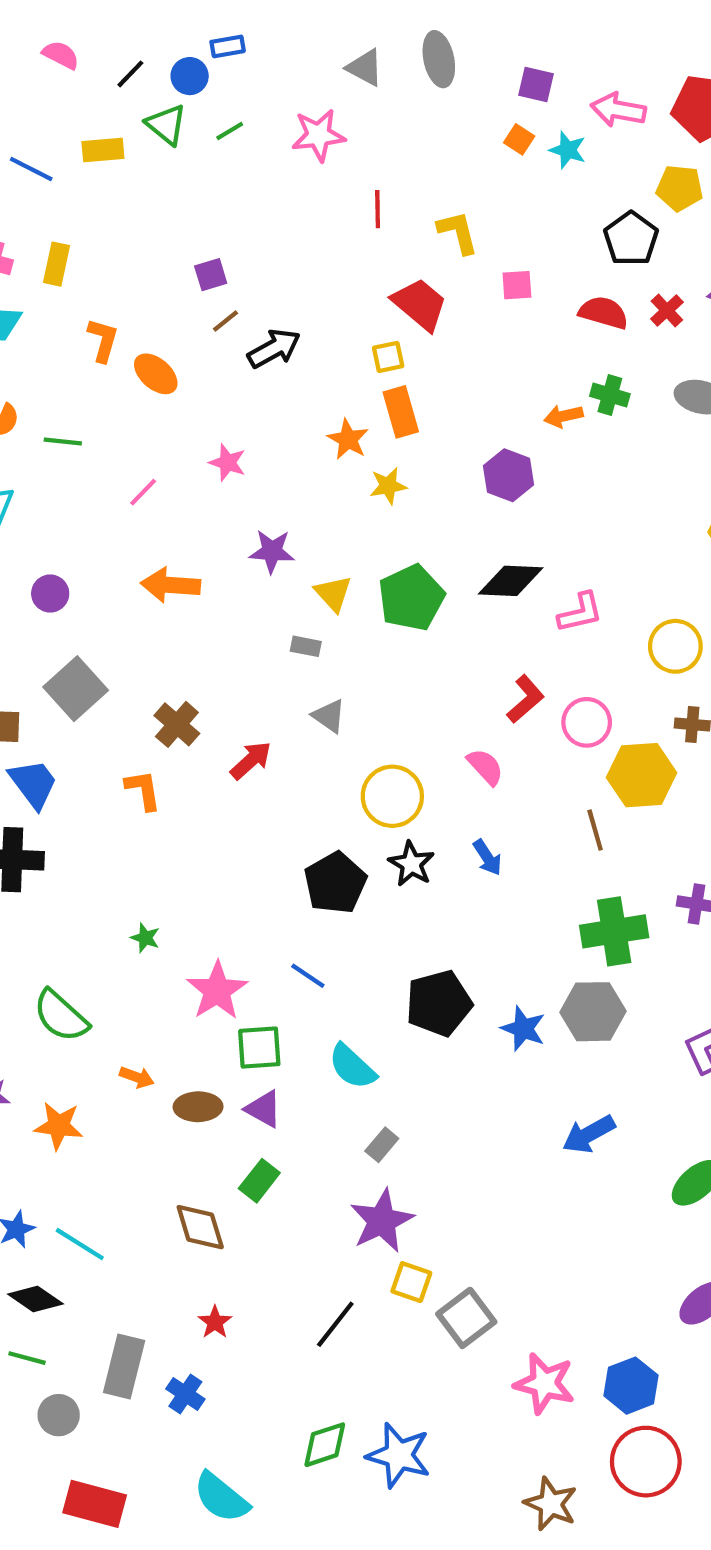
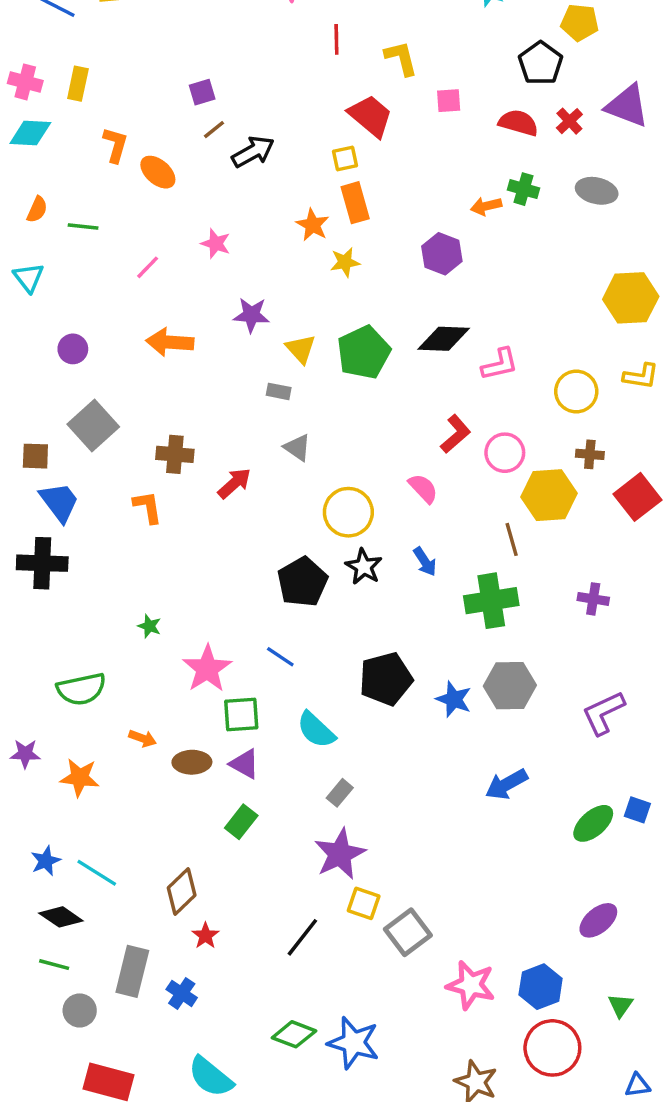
brown cross: (177, 724) -> (175, 454), turned -36
green cross: (614, 931) -> (491, 601), moved
green semicircle: (61, 1016) -> (81, 689), turned -54
brown diamond: (200, 1227) -> (182, 891), moved, turned 63
green diamond: (325, 1445) -> (294, 1034), turned 39

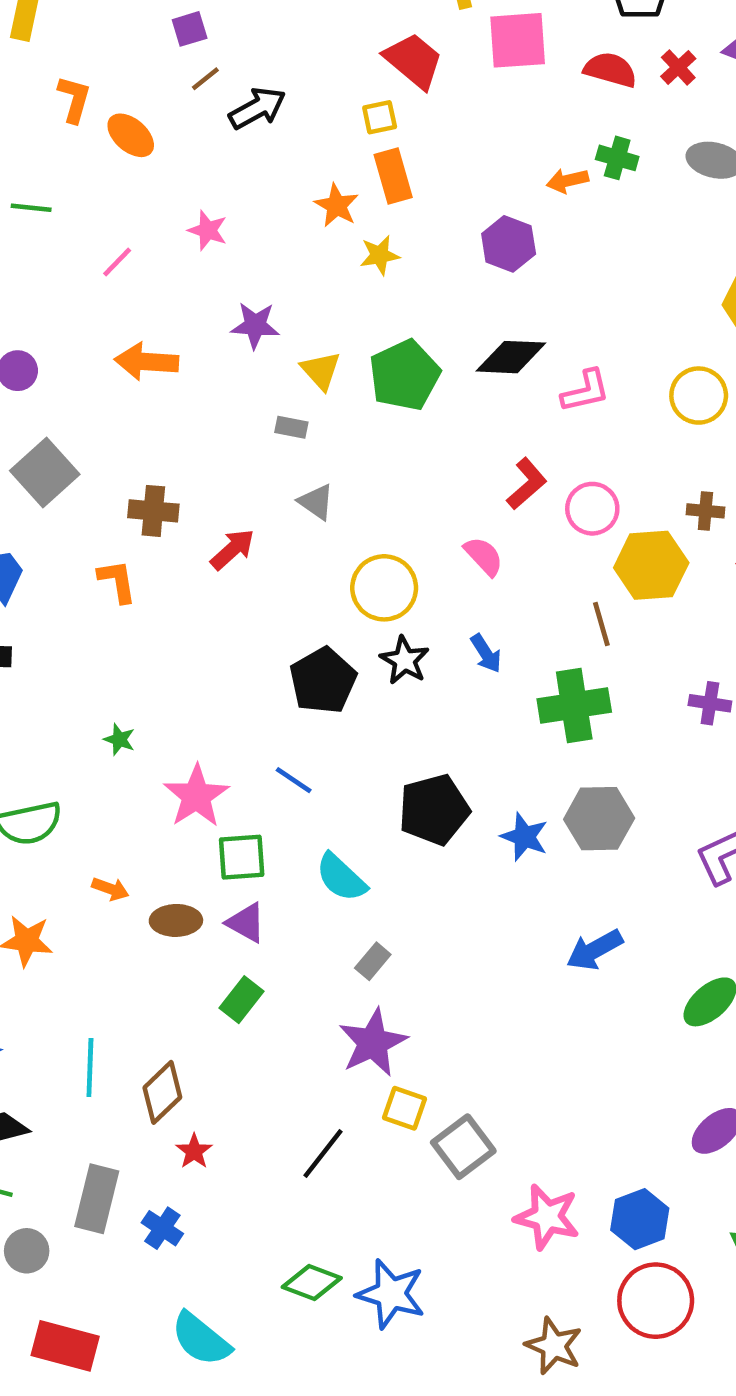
pink square: (449, 101) -> (518, 40), size x1.8
yellow circle: (576, 391) -> (699, 396), moved
cyan line: (97, 873) -> (90, 1068), moved, turned 60

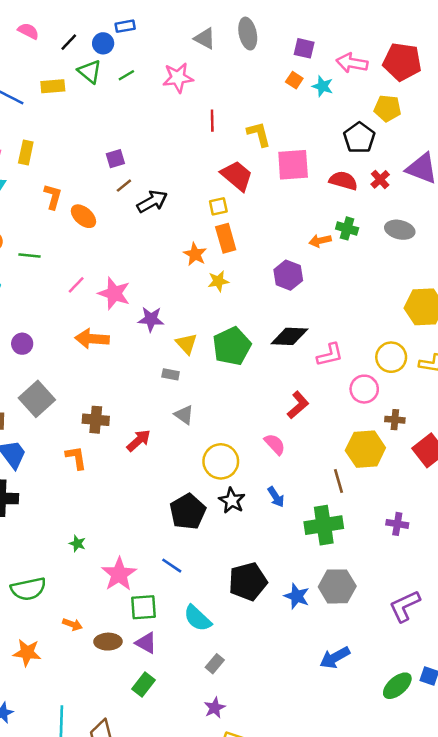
pink star: (208, 230) -> (114, 293), moved, size x1.5
pink circle: (592, 509) -> (364, 389), moved
purple star: (373, 1043) -> (215, 708), size x0.6

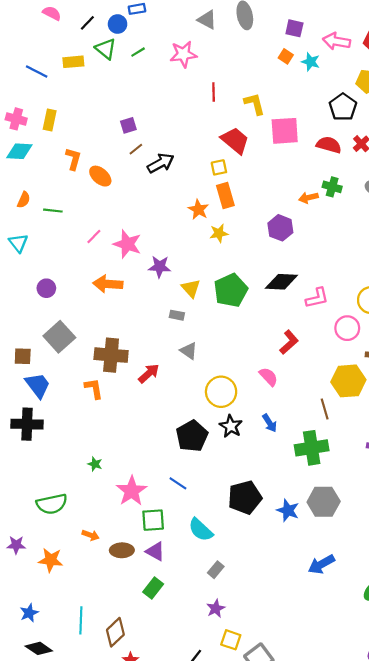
brown cross: (96, 420) -> (111, 355), size x1.4

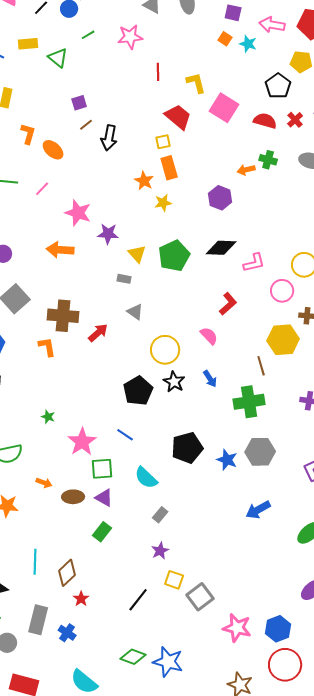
green triangle: (106, 49) -> (58, 58), moved
pink square: (285, 131) -> (224, 108), turned 36
black arrow: (161, 163) -> (109, 138), turned 130
pink line: (94, 236) -> (42, 189), moved

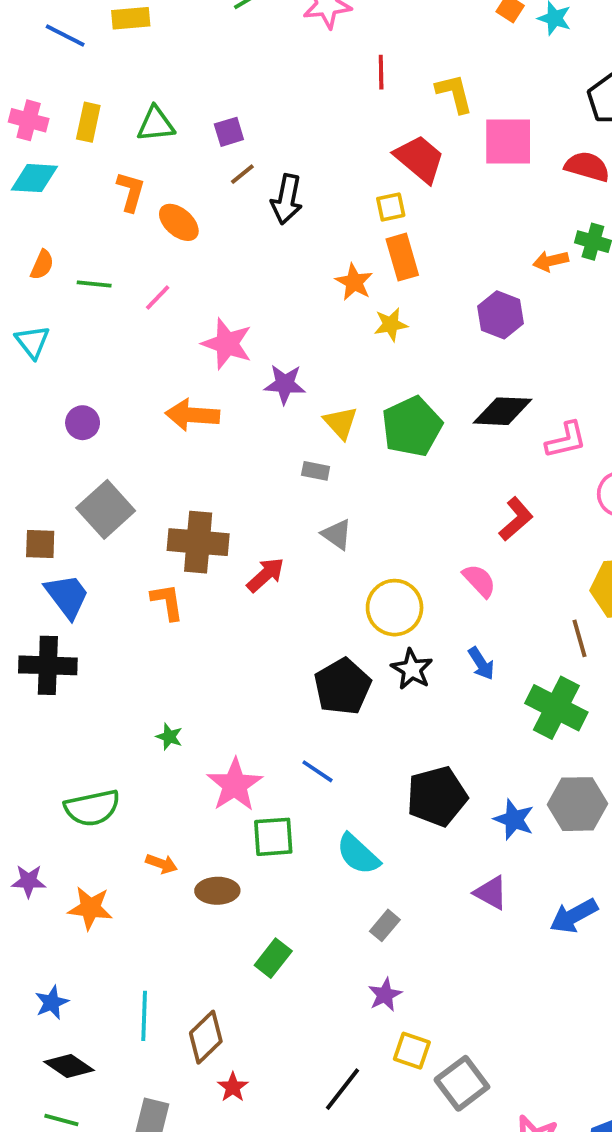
green triangle: (58, 58) -> (156, 124), moved, turned -45
pink square: (224, 108) -> (508, 141), turned -32
green cross: (249, 402) -> (556, 708), turned 36
purple triangle: (104, 498) -> (491, 893), moved

